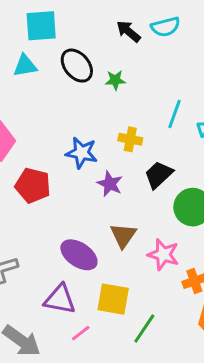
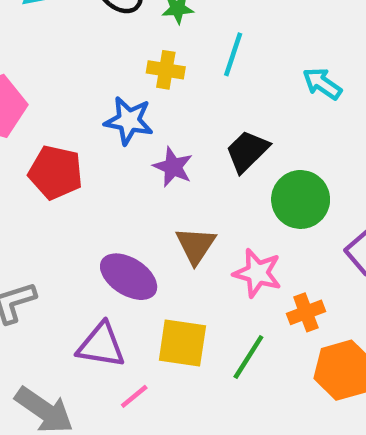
cyan line: (175, 114) -> (233, 54), moved
yellow cross: (130, 139) -> (166, 70), moved
green line: (144, 329) -> (248, 357), moved

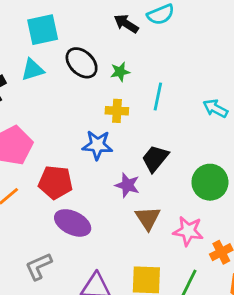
black trapezoid: (247, 151) -> (155, 158), moved
purple star: (173, 167) -> (127, 185), moved
purple ellipse: (129, 277) -> (73, 223), moved

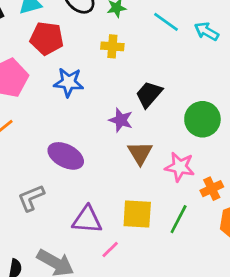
cyan line: (158, 96) -> (166, 22), moved, turned -68
cyan arrow: (215, 108) -> (207, 31), moved
blue star: (97, 145) -> (69, 82), moved
red pentagon: (55, 182) -> (47, 38), moved

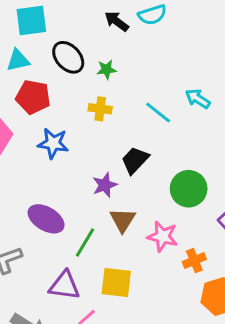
cyan line: (166, 22) -> (158, 113), moved
purple star: (121, 120) -> (105, 185), turned 30
green line: (179, 219) -> (85, 242), moved

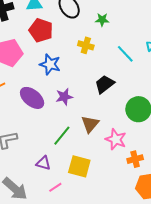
green star: (106, 69) -> (102, 20), moved
purple star: (105, 185) -> (64, 97), moved
purple ellipse: (46, 219) -> (32, 98), moved
purple triangle: (64, 286) -> (43, 163), size x0.7

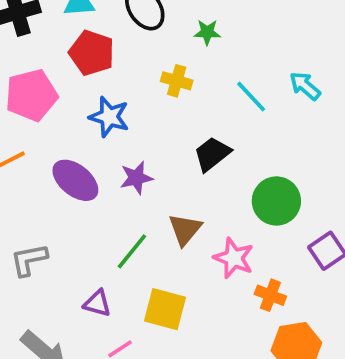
orange cross: (135, 159) -> (270, 295), turned 35

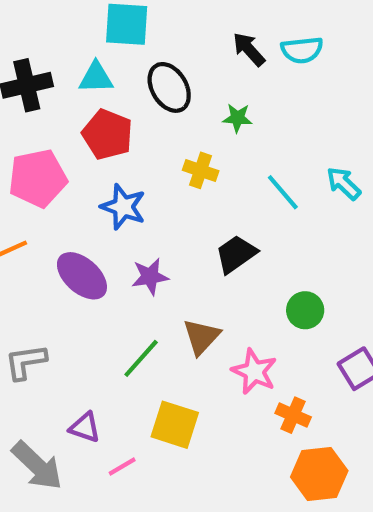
green circle: (276, 201) -> (305, 310), size x0.7
purple triangle: (97, 303) -> (85, 427), moved

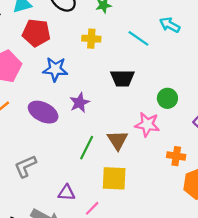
black trapezoid: (236, 254) -> (122, 78), turned -130
brown triangle: (201, 337) -> (117, 140), moved
pink star: (254, 372) -> (147, 124), moved

